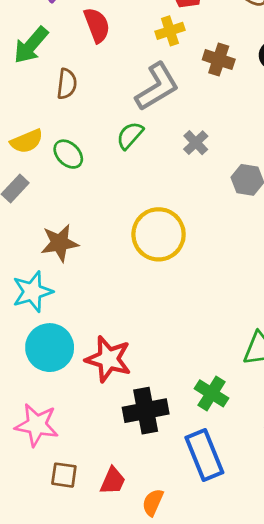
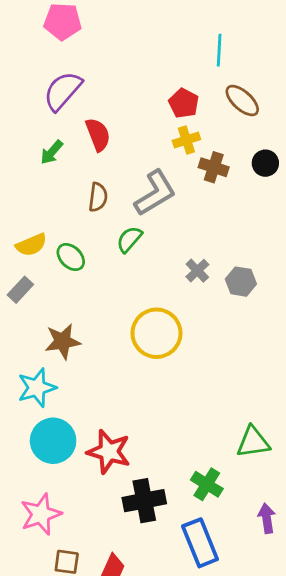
yellow cross: (170, 31) -> (186, 140), moved
green arrow: (31, 45) -> (52, 152), moved, size x0.7
brown semicircle: (67, 84) -> (98, 197), moved
gray cross: (196, 143) -> (197, 271), moved
pink star: (37, 425) -> (41, 514), turned -30

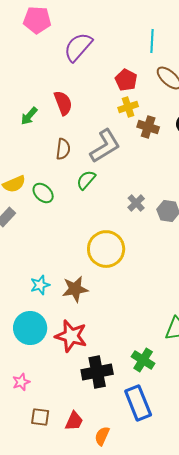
purple semicircle: (63, 91) -> (78, 47), moved
brown star: (63, 341) -> (75, 289), moved
cyan star: (37, 388) -> (40, 285), moved, size x0.7
pink star: (41, 514) -> (21, 382), size x0.6

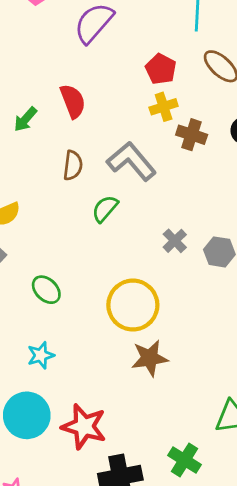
gray L-shape: (105, 146) -> (131, 161), turned -99
green ellipse: (43, 193) -> (46, 290), moved
brown star: (75, 289) -> (150, 358), moved

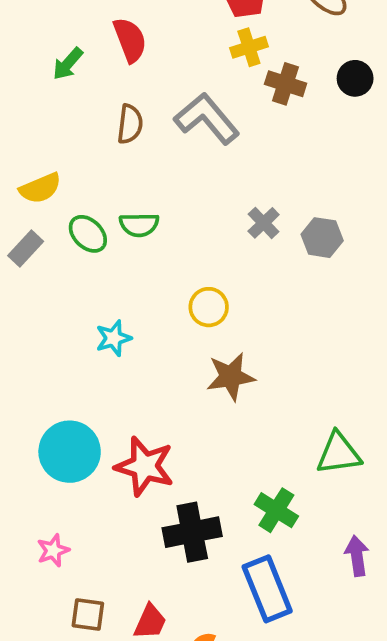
green semicircle: (105, 209) -> (139, 225), moved, turned -132
green ellipse: (46, 290) -> (88, 234), moved
yellow circle: (133, 305) -> (209, 307), size x0.6
cyan star: (41, 355) -> (113, 338), moved

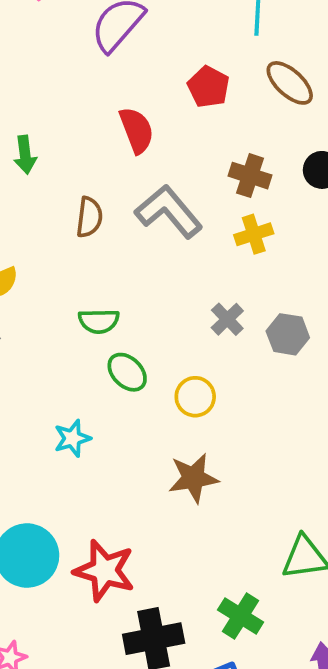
red semicircle: (130, 40) -> (137, 130), moved
yellow cross: (249, 47) -> (254, 234), moved
green arrow: (68, 64) -> (25, 155), turned -48
green ellipse: (88, 234) -> (127, 372), moved
yellow circle: (209, 307) -> (195, 397), moved

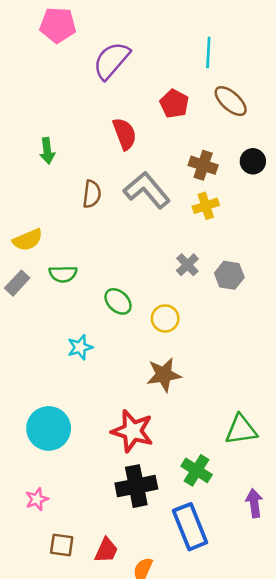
green semicircle: (99, 321) -> (63, 274), moved
red star: (104, 571) -> (132, 431), moved

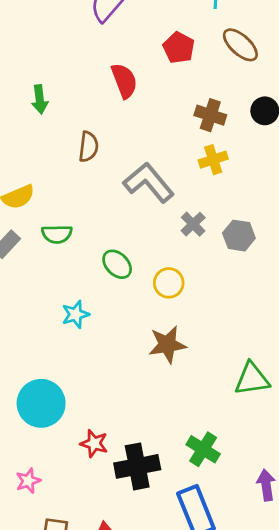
gray L-shape: (147, 190) -> (149, 183), moved
green triangle: (241, 430) -> (252, 379), moved
red star: (132, 431) -> (94, 443), moved, size x0.6

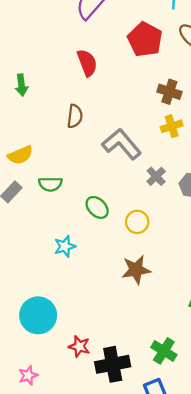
red pentagon: (179, 48) -> (145, 39), size x1.4
red semicircle: (124, 81) -> (87, 63), moved
green arrow: (40, 99) -> (21, 85), moved

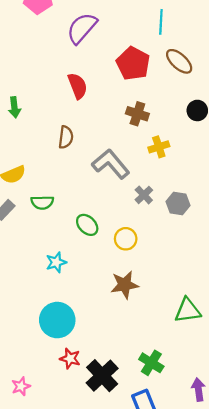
brown cross: (169, 92) -> (137, 114), moved
cyan circle: (38, 315) -> (57, 320), moved
black cross: (113, 364) -> (102, 376), turned -32

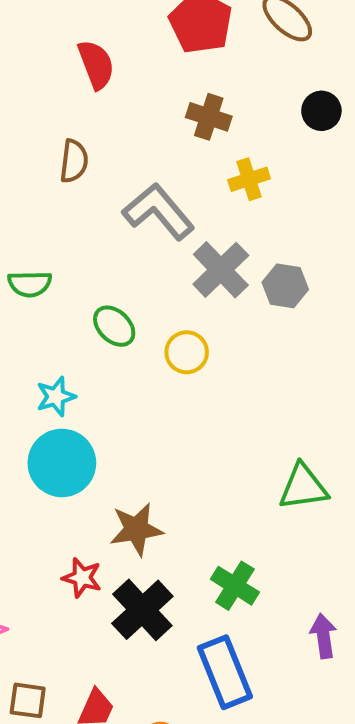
gray cross: (144, 195) -> (221, 270), size x1.6
brown star: (125, 285) -> (136, 529), moved
cyan circle: (57, 320) -> (62, 463), moved

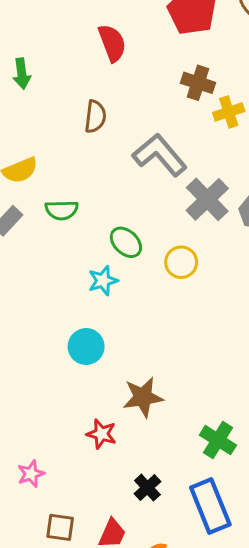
yellow cross: (249, 179) -> (229, 112), moved
cyan star: (56, 397) -> (103, 281), moved
cyan circle: (62, 463) -> (86, 347), size x0.7
black cross: (142, 610) -> (147, 488), moved, size x0.6

